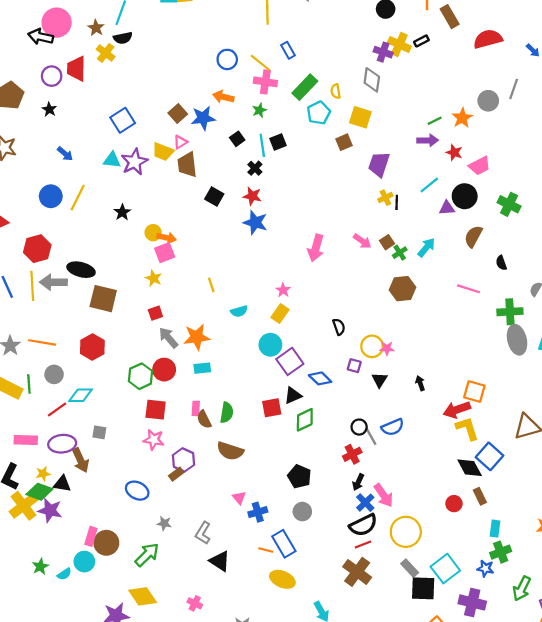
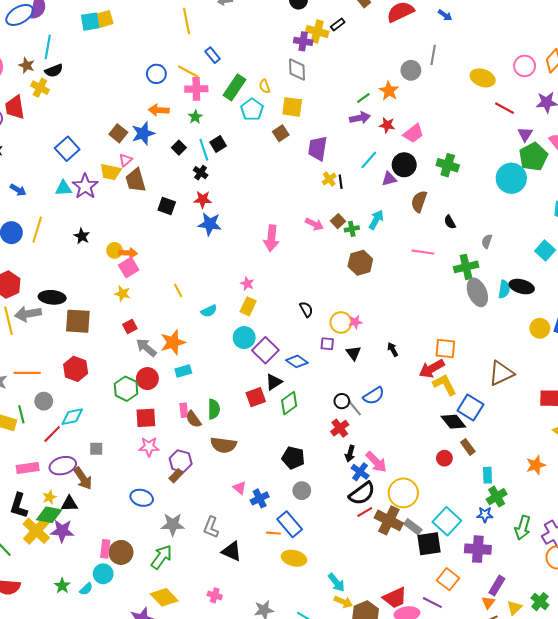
green cross: (400, 253) -> (352, 229), turned 32
gray star: (164, 523) -> (173, 525), size x1.6
brown cross: (357, 572) -> (389, 520), moved

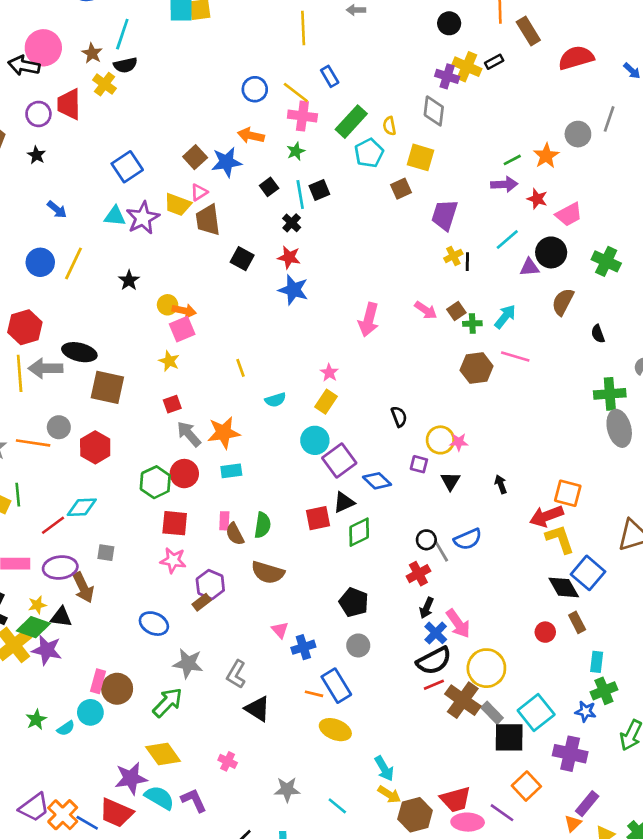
pink line: (423, 252) -> (515, 356), moved
gray circle: (44, 401) -> (59, 427), moved

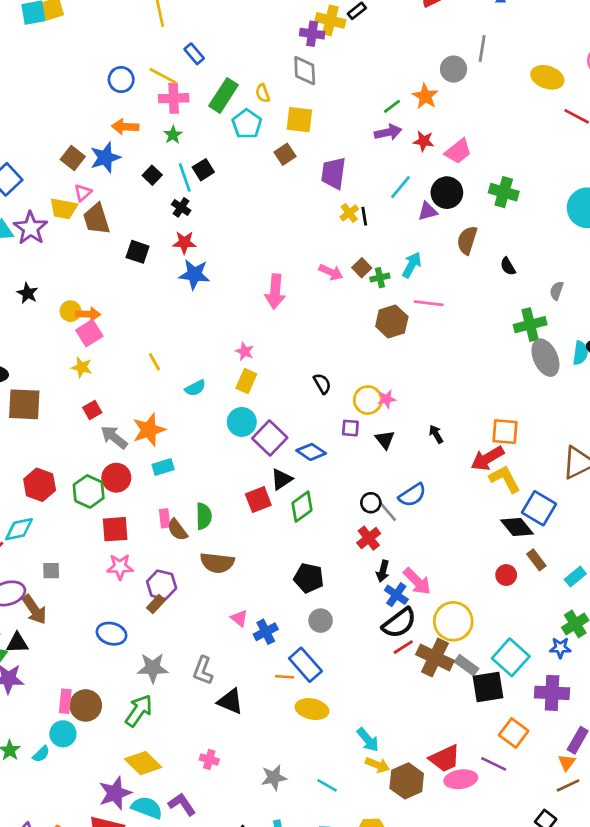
red hexagon: (95, 447) -> (40, 485), moved
cyan rectangle: (597, 662) -> (575, 577), moved, turned 54

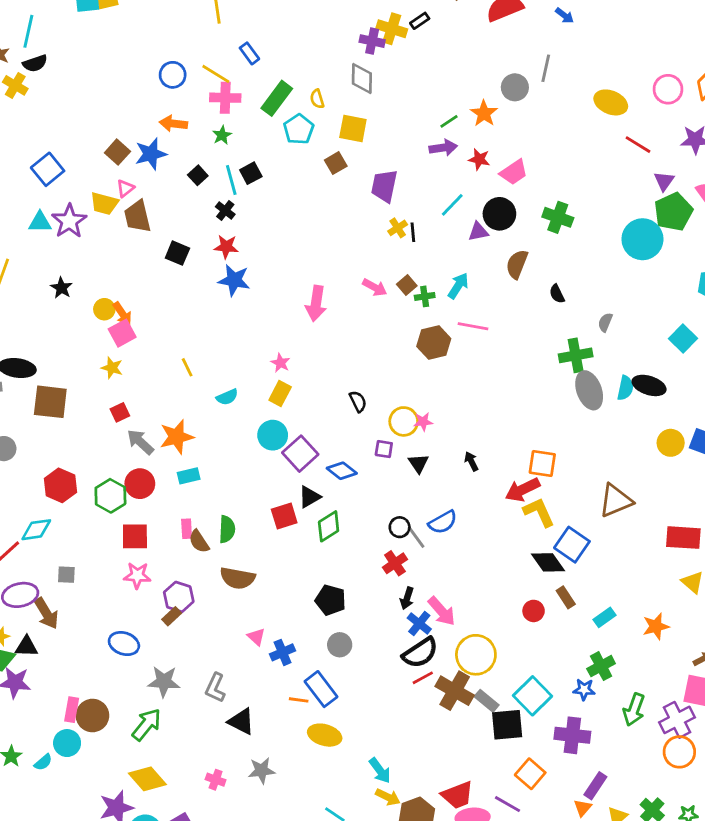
orange arrow: (88, 314) -> (122, 314), turned 50
gray star: (274, 778) -> (262, 770), moved

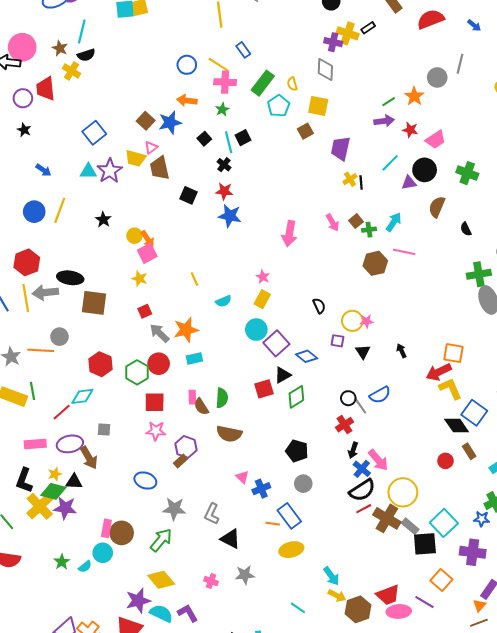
pink arrow: (375, 287) -> (332, 223), turned 30
yellow ellipse: (325, 735) -> (291, 550), turned -30

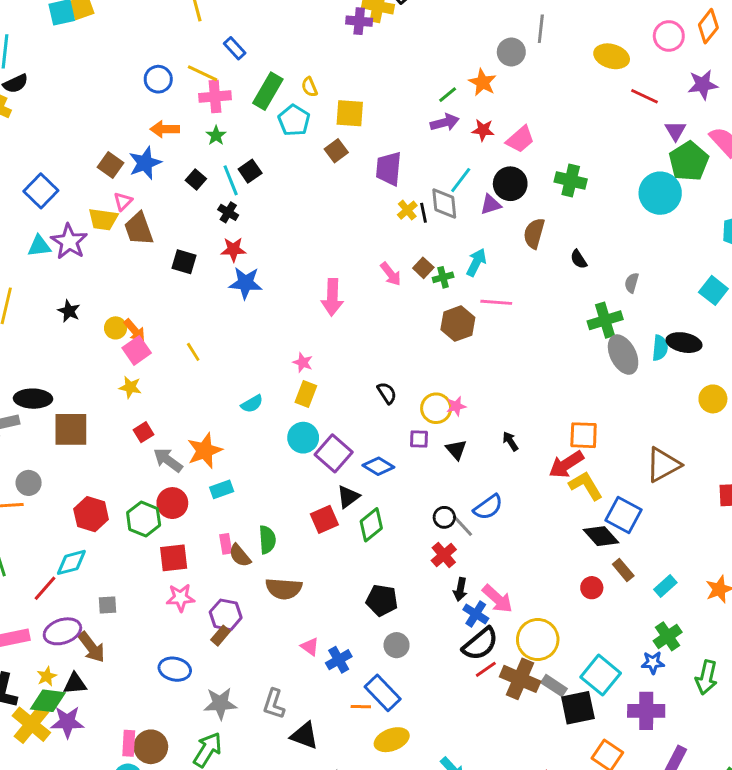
gray diamond: (325, 69) -> (444, 203), moved
yellow line: (194, 279) -> (193, 352), moved

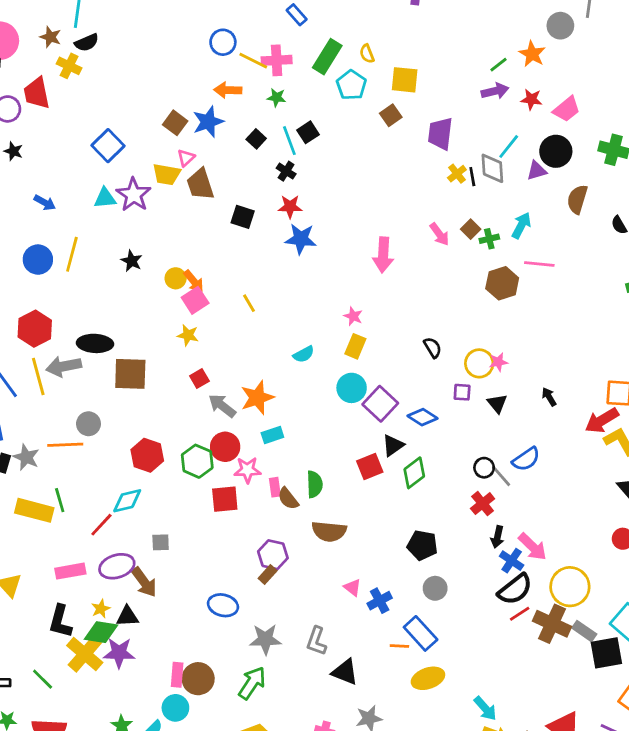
yellow line: (202, 73) -> (253, 61), moved
green star: (216, 136) -> (277, 97), turned -30
pink star: (181, 598) -> (247, 470), moved

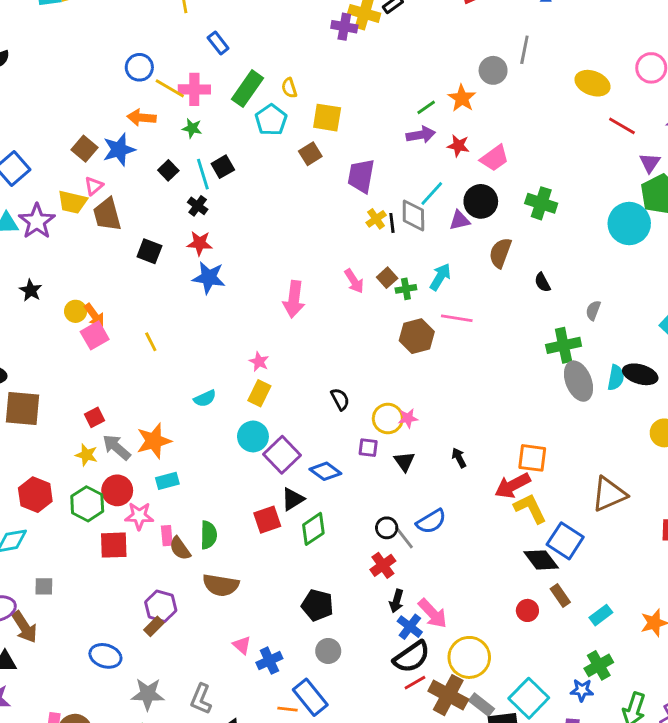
yellow star: (188, 335) -> (86, 455), moved

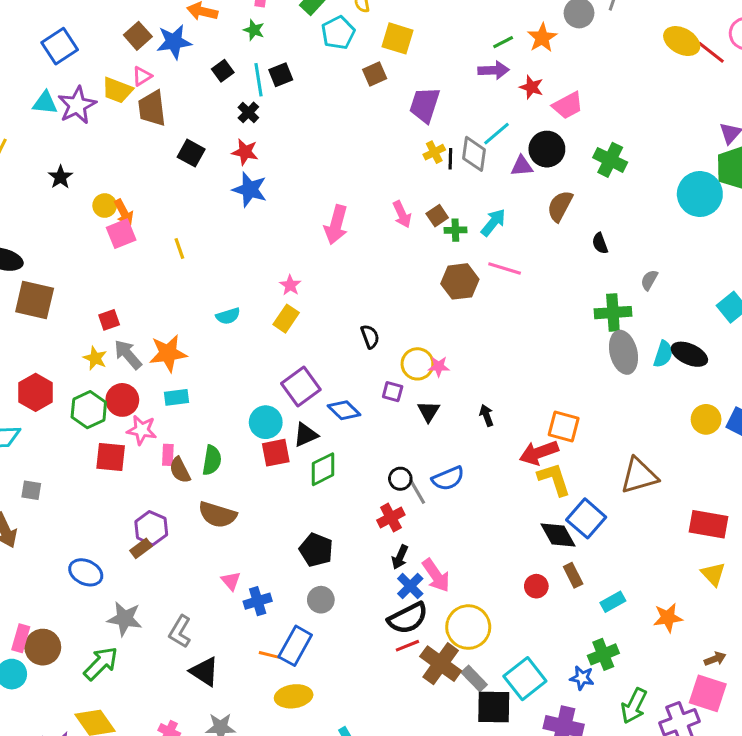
red line: (622, 126) -> (711, 52), moved
cyan circle: (253, 436) -> (266, 422), moved
blue rectangle: (310, 697) -> (295, 646), turned 60

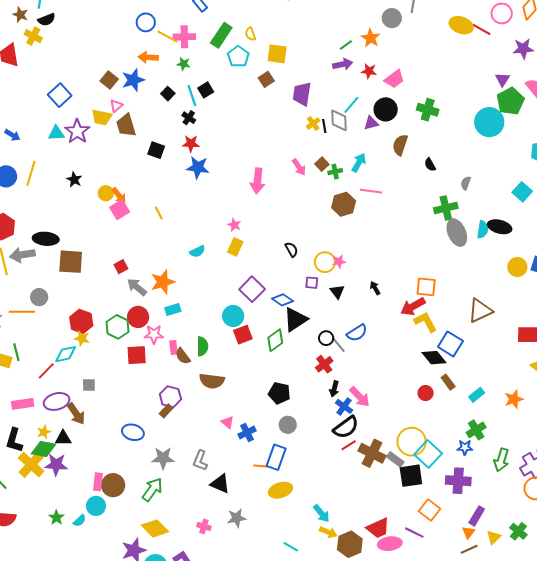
yellow star: (95, 358) -> (82, 338), moved
black triangle: (306, 435) -> (295, 319), moved, size x1.5
yellow circle: (468, 627) -> (412, 442), moved

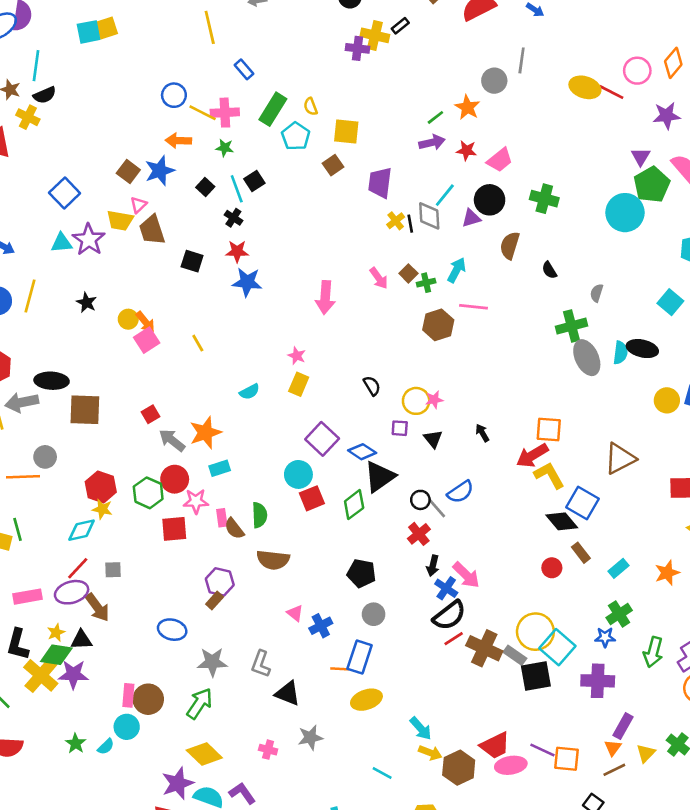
red line: (46, 371) -> (78, 568), moved
orange square: (429, 510) -> (567, 759), moved, turned -30

